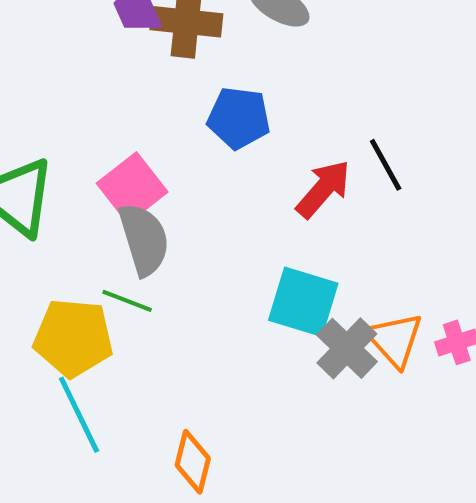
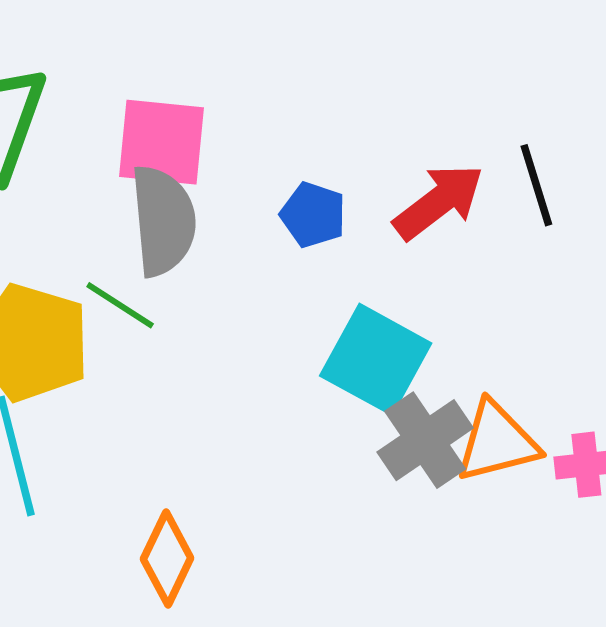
blue pentagon: (239, 118) -> (313, 215), moved, size x0.7
pink square: (132, 188) -> (161, 142), turned 32
orange triangle: (395, 340) -> (497, 442), turned 46

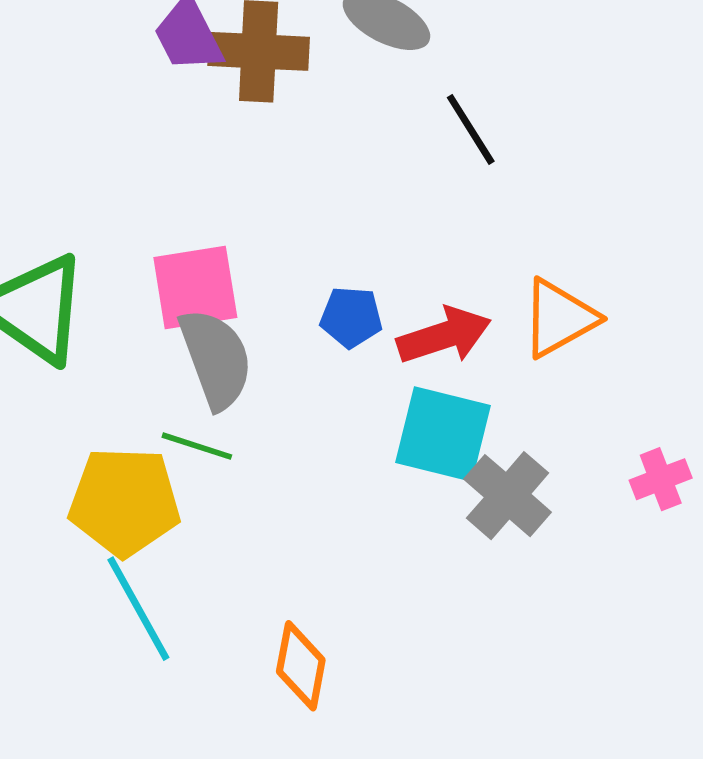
black line: (536, 185) -> (471, 129), moved
red arrow: (439, 202) -> (444, 335), moved, turned 34
orange triangle: (497, 442) -> (559, 318), moved

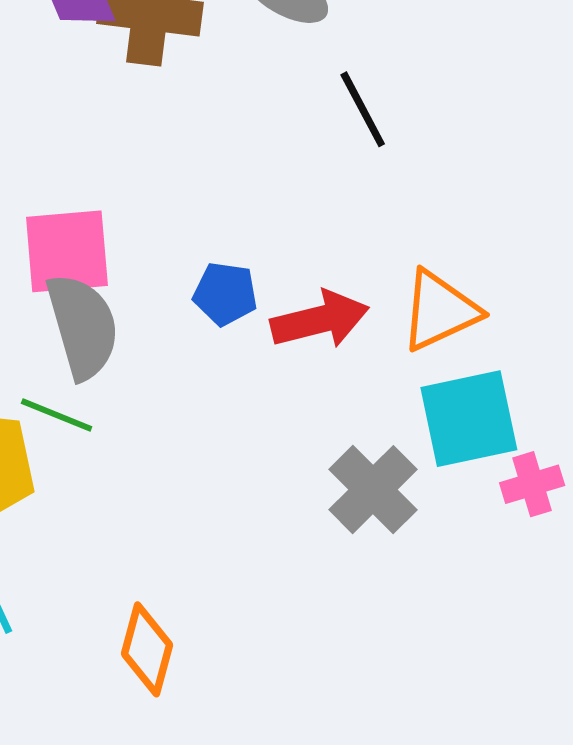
cyan square: (443, 434) -> (469, 419), moved, turned -30

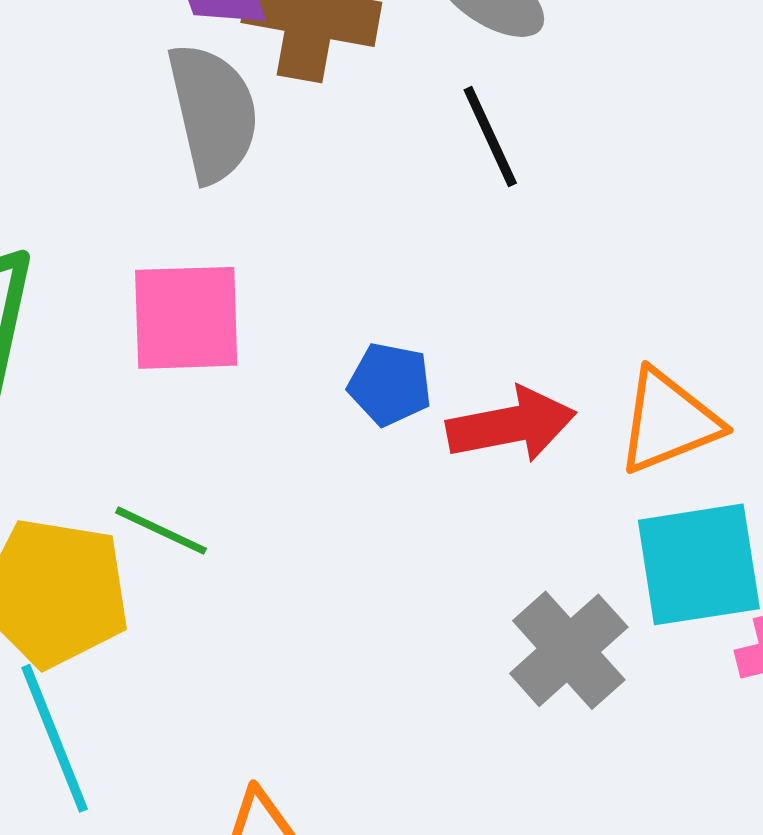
black line: (363, 109) -> (490, 137), moved
gray semicircle: (83, 326) -> (213, 113), moved

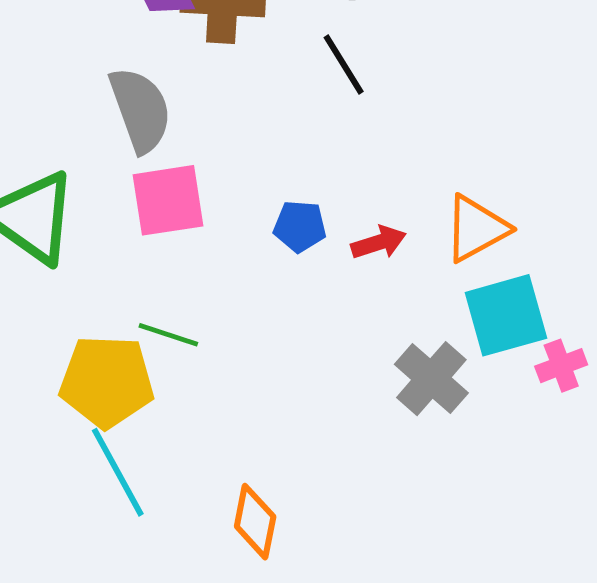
gray semicircle: (213, 113) -> (140, 110), moved
red arrow: (511, 425) -> (379, 243), size x0.7

